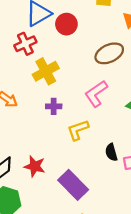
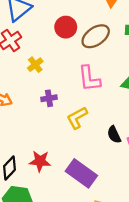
red circle: (66, 24) -> (66, 27), moved
yellow cross: (46, 71) -> (35, 65), size x0.6
pink L-shape: (96, 94) -> (89, 79), turned -52

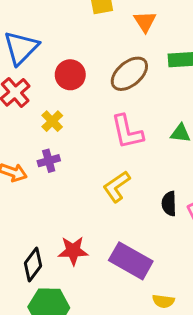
red circle: (66, 27) -> (70, 75), moved
purple cross: (49, 98) -> (49, 161), moved
black semicircle: (114, 135) -> (169, 204), turned 30

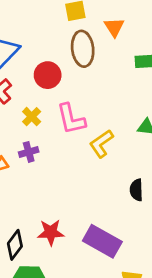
brown ellipse: (129, 74) -> (83, 49), moved, turned -56
pink L-shape: (127, 132) -> (71, 119), moved
yellow L-shape: (117, 186) -> (101, 144), moved

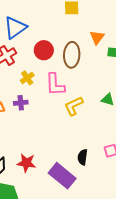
orange triangle: (114, 27) -> (97, 37), moved
brown ellipse: (83, 49) -> (72, 55), moved
black semicircle: (136, 190) -> (83, 157), moved

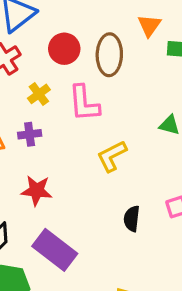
yellow L-shape: (74, 106) -> (112, 156), moved
red star: (26, 163) -> (37, 191), moved
purple rectangle: (62, 176) -> (55, 250), moved

